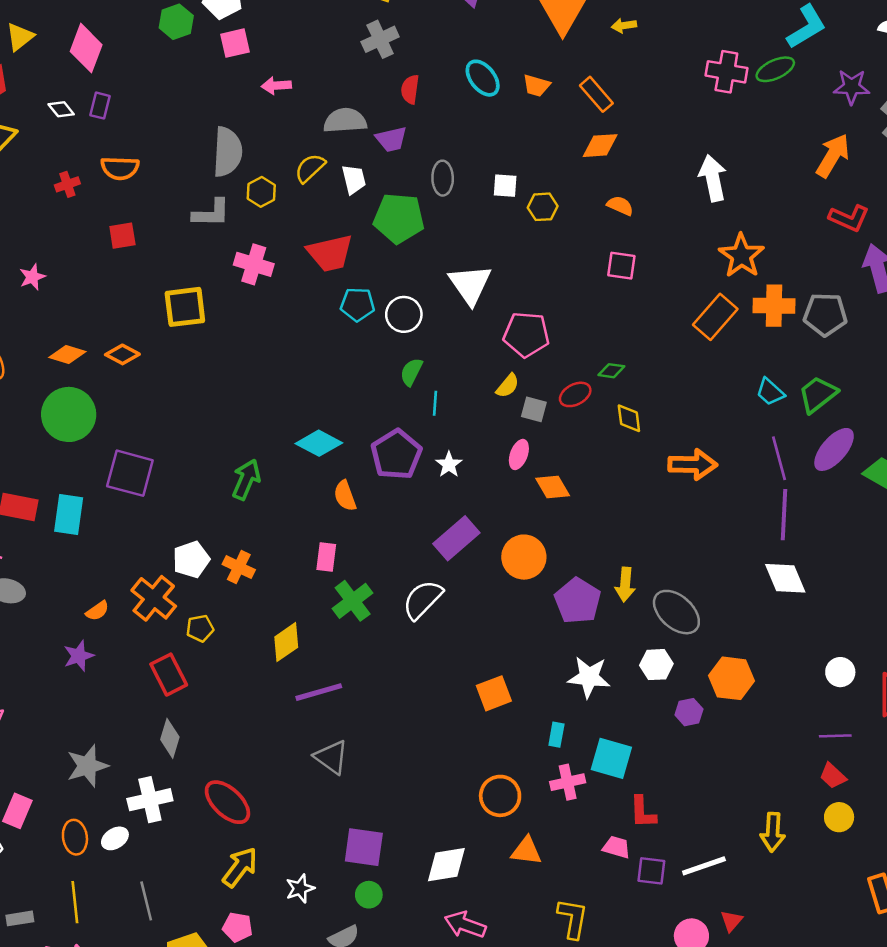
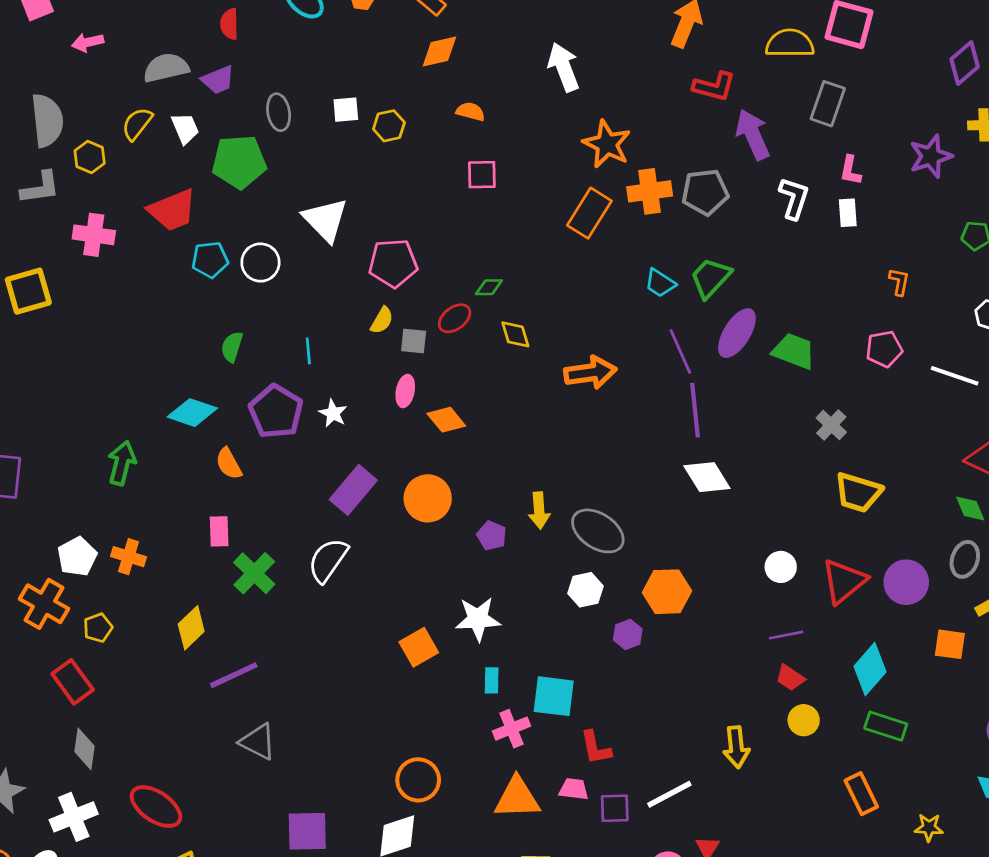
green semicircle: (411, 372) -> (232, 347), moved
purple pentagon: (578, 601) -> (492, 536), size x0.6
white star: (589, 677) -> (478, 619), moved
orange circle: (500, 796) -> (418, 780), moved
orange triangle: (526, 851) -> (517, 798), moved, size x1.4

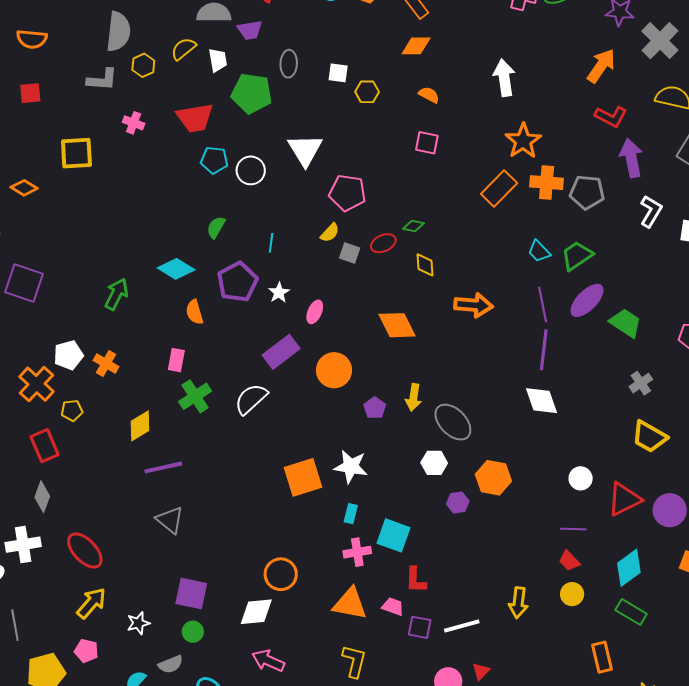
pink cross: (94, 235) -> (134, 123), size x0.7
pink ellipse: (405, 391) -> (315, 312), moved
orange diamond: (446, 420) -> (397, 325), moved, size x1.4
orange square: (419, 647) -> (303, 477), size x1.4

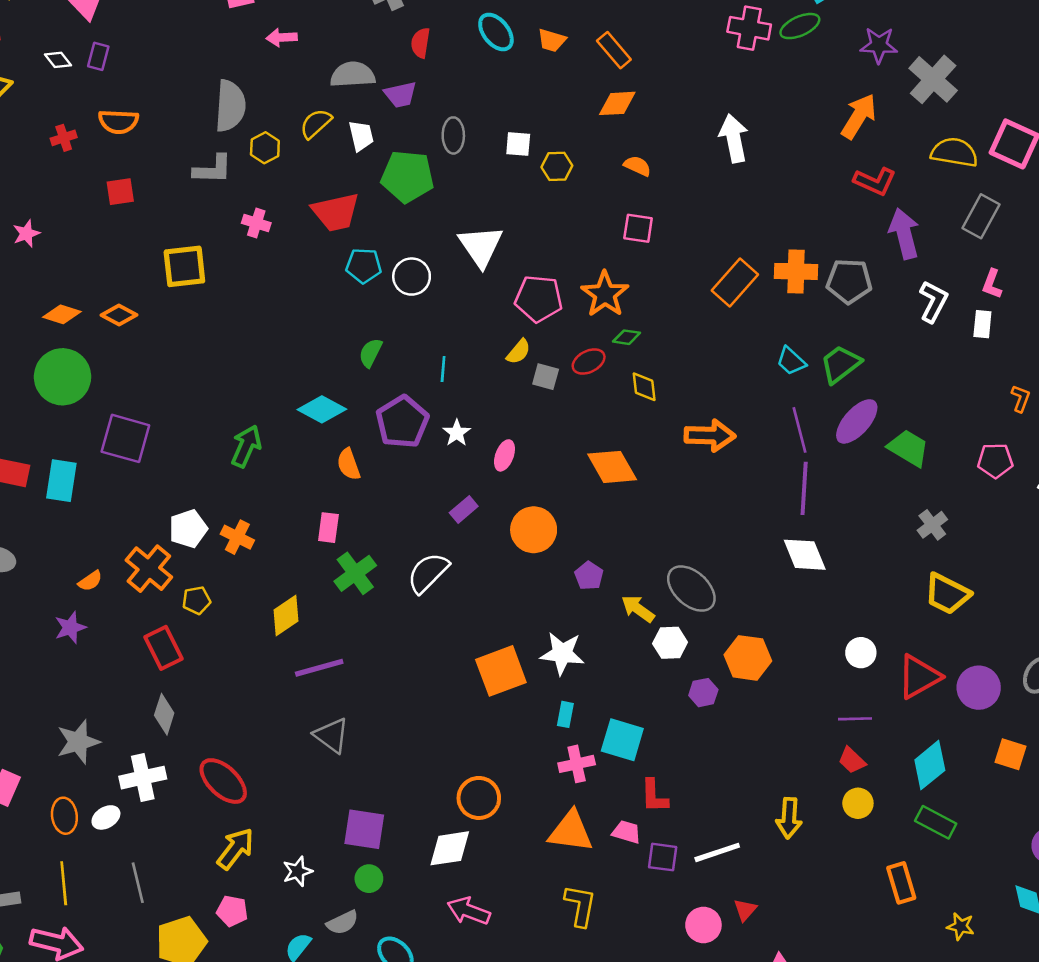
orange star: (523, 141) -> (605, 294), moved
purple rectangle: (281, 352) -> (464, 510), size x0.6
yellow arrow: (413, 397) -> (638, 609), moved, turned 120

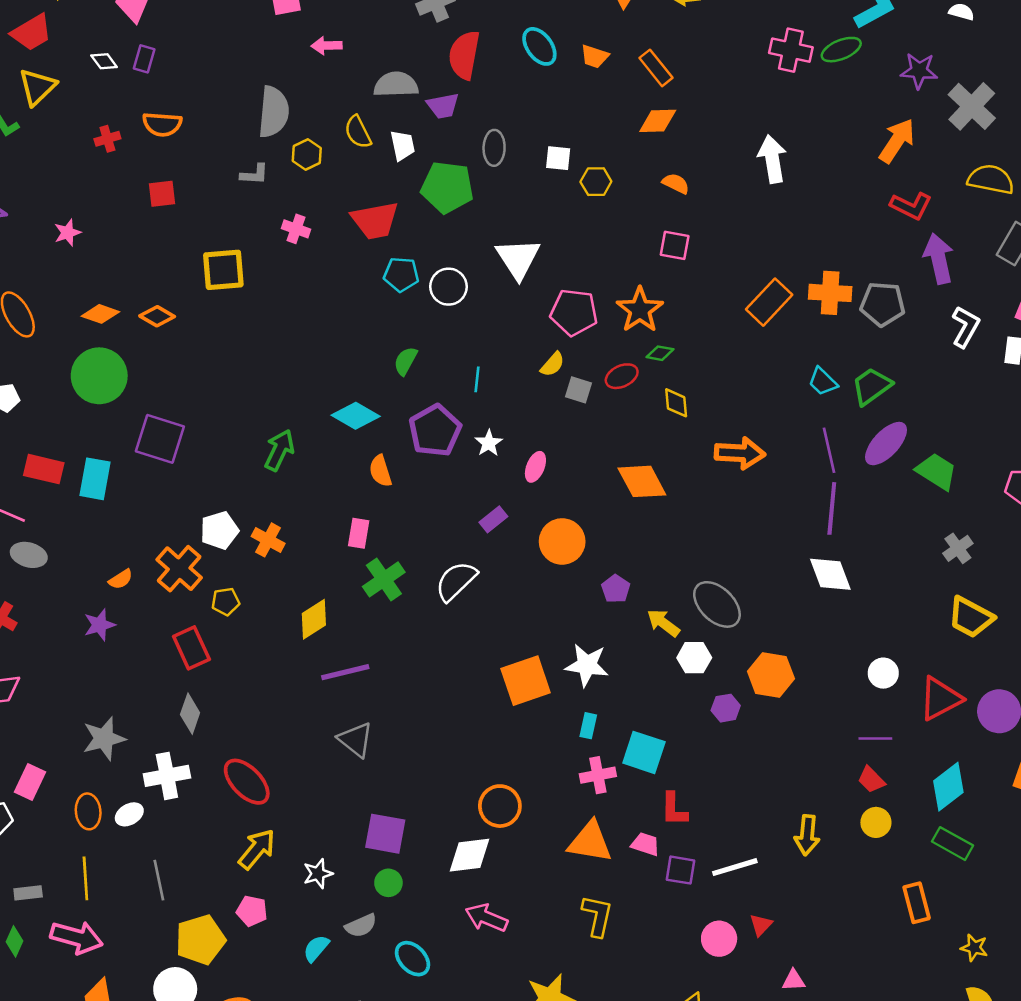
red semicircle: (421, 43) -> (464, 55), size x1.6
yellow semicircle: (316, 124) -> (358, 132), turned -76
gray L-shape: (213, 169) -> (254, 174), size x0.7

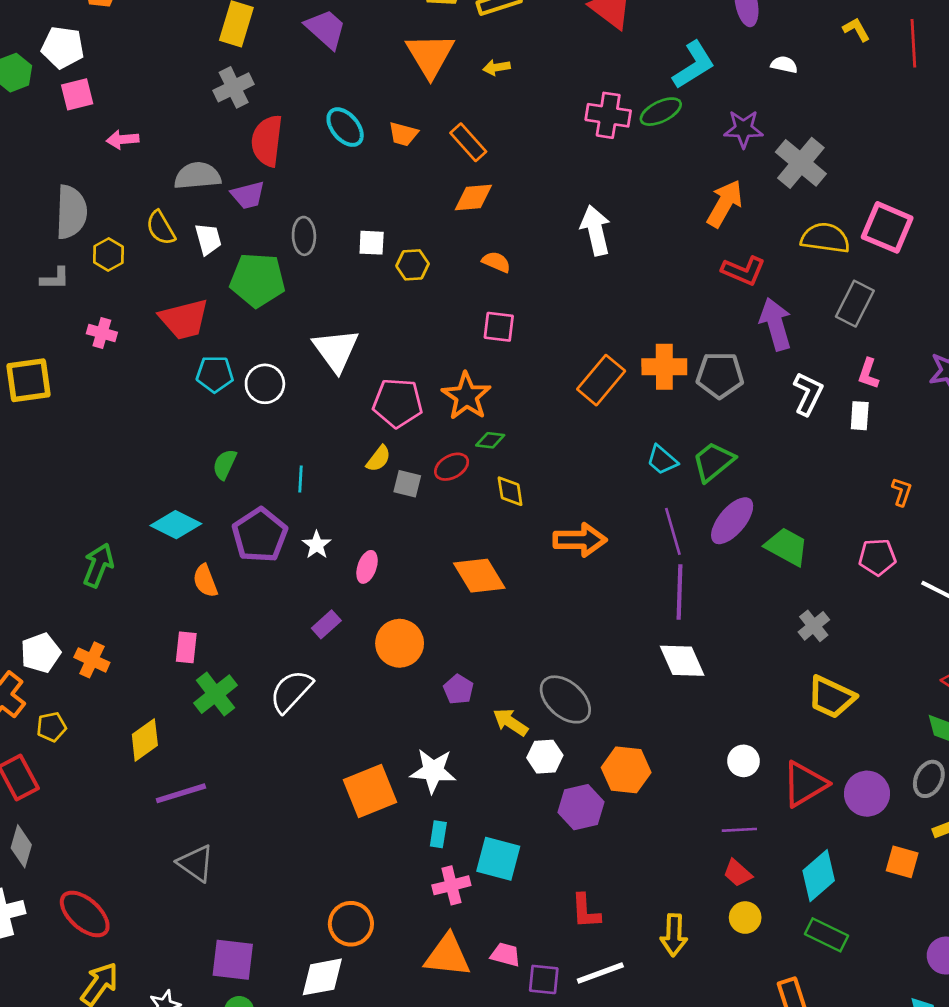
purple hexagon: (726, 708) -> (581, 807), size x1.5
red L-shape: (674, 809) -> (586, 911), moved

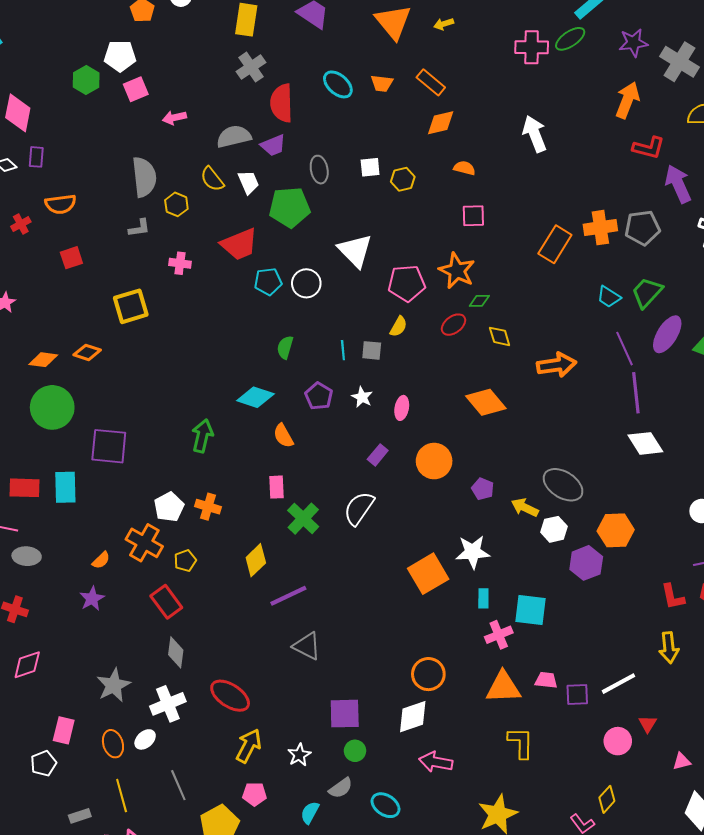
gray square: (407, 484) -> (372, 350), moved
purple pentagon: (260, 535) -> (319, 396), size x0.7
red L-shape: (586, 911) -> (673, 597), moved

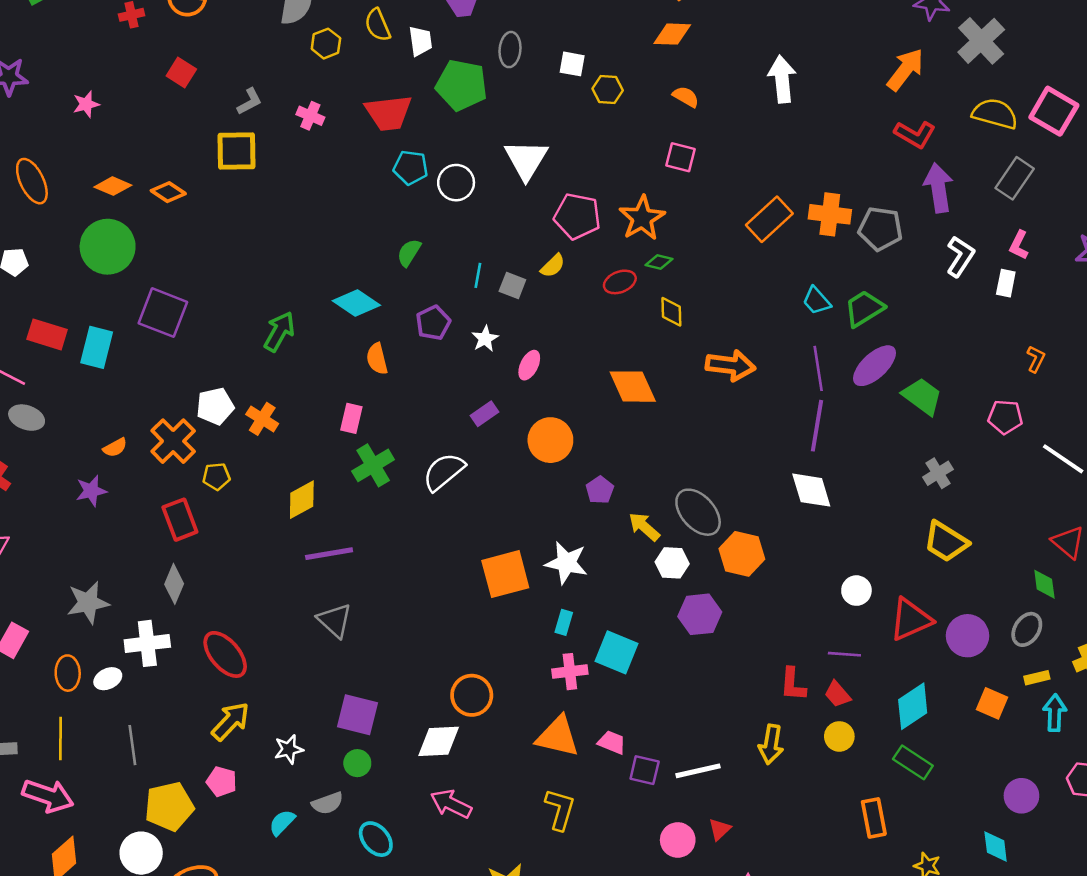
gray L-shape: (139, 228) -> (250, 102), moved, turned -35
red square: (71, 258) -> (181, 72), turned 35
orange hexagon: (616, 530) -> (742, 554), moved

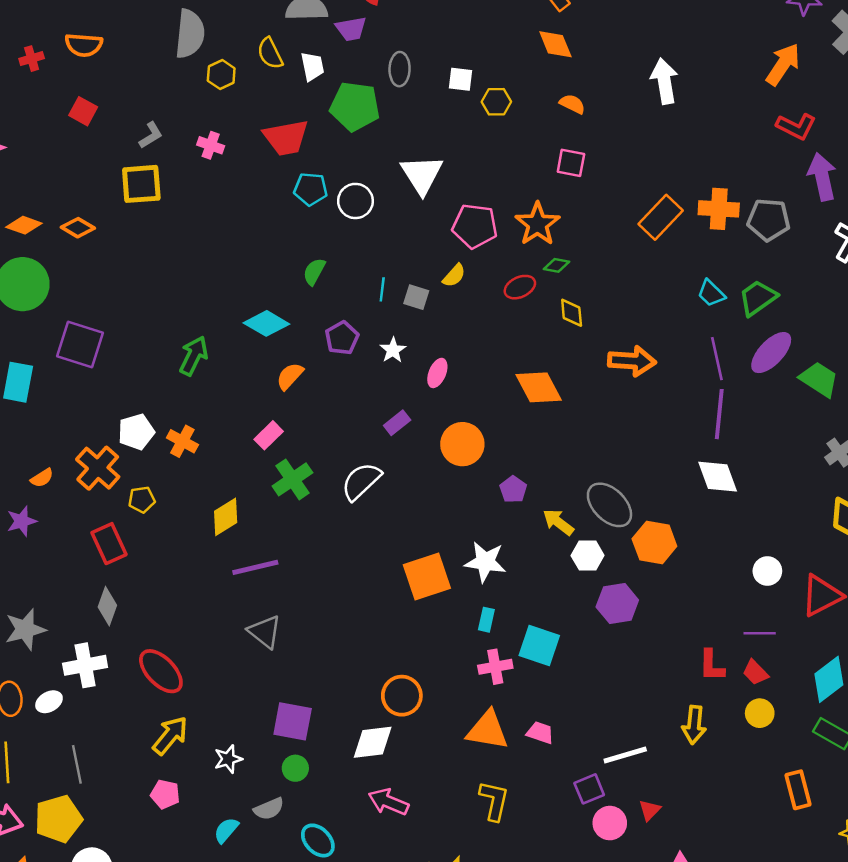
orange diamond: (672, 34) -> (555, 44), turned 69
orange semicircle: (377, 359) -> (290, 376), turned 60
pink rectangle: (351, 418) -> (269, 435), turned 36
purple square: (645, 770) -> (589, 789), moved, turned -32
yellow pentagon: (169, 806) -> (58, 819), moved

